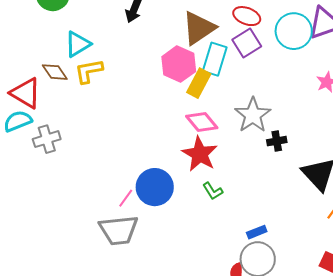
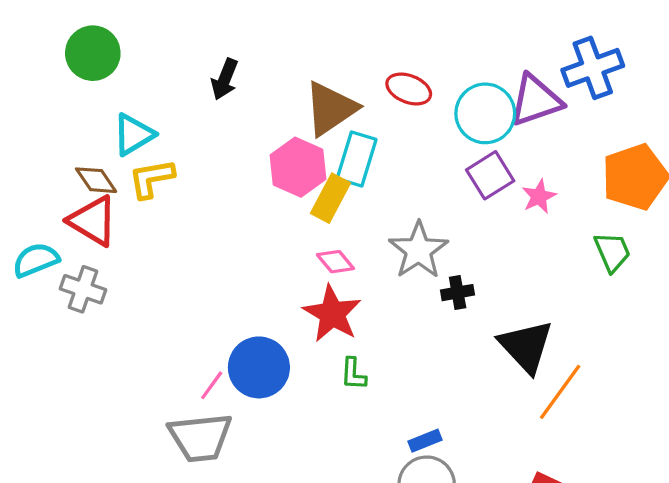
purple square: (247, 43) -> (490, 175), moved
red triangle: (26, 93) -> (93, 221), moved
pink diamond: (202, 122) -> (335, 262), size x0.7
gray cross: (47, 139) -> (83, 289), turned 36
green L-shape: (213, 191) -> (353, 374), turned 35

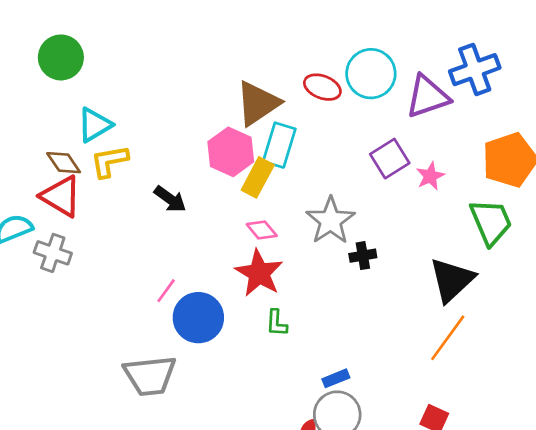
black arrow: (225, 79) -> (170, 199), moved, turned -76
cyan circle: (485, 113) -> (371, 74), moved
green trapezoid: (612, 252) -> (491, 222), size x1.4
black triangle: (526, 346) -> (452, 280), moved, turned 30
pink line: (212, 385) -> (166, 291), moved

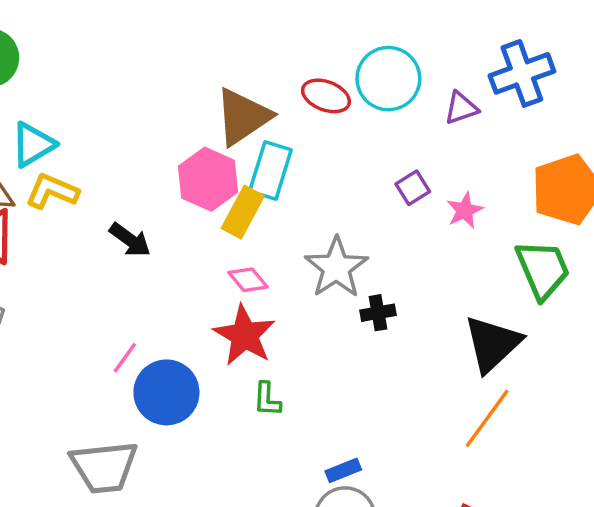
purple triangle: (428, 97) -> (461, 108), size x0.6
purple square: (390, 159) -> (413, 188), size x0.7
yellow L-shape: (109, 161) -> (52, 191), turned 33

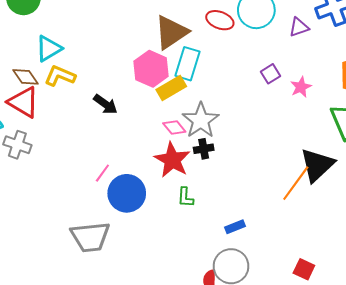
yellow rectangle: (243, 212) -> (171, 88), turned 32
gray star: (336, 268) -> (201, 120), moved
black cross: (378, 313) -> (204, 149), moved
orange line: (487, 418) -> (296, 183), moved
blue rectangle: (343, 470) -> (235, 227), moved

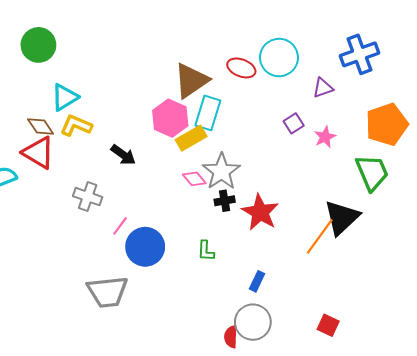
purple triangle: (299, 27) -> (323, 88), moved
gray cross: (17, 145) -> (88, 197), moved
red star: (172, 160) -> (260, 212), moved
blue rectangle: (235, 227) -> (257, 281), turned -42

